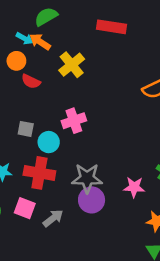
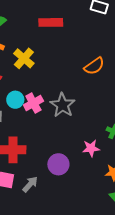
cyan circle: (49, 142) -> (15, 100), moved
gray star: (87, 178) -> (62, 105), moved, turned -30

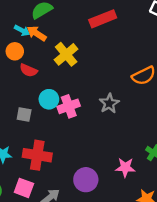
red rectangle: (51, 22) -> (103, 19), turned -30
gray star: (62, 105) -> (109, 103), moved, size x0.7

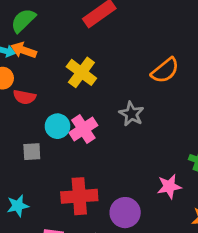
yellow cross: (66, 54) -> (81, 72), moved
red cross: (37, 155) -> (79, 196), moved

